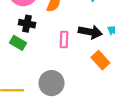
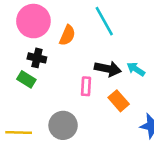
pink rectangle: (64, 39) -> (86, 86), moved

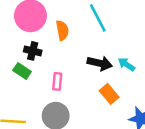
orange semicircle: (67, 35) -> (62, 30), turned -36
pink rectangle: (86, 86) -> (57, 81), moved

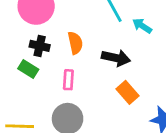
orange semicircle: (62, 30) -> (75, 43), moved
cyan arrow: (126, 64) -> (142, 26), moved

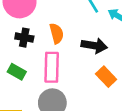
green rectangle: (28, 69) -> (17, 72), moved
pink rectangle: (68, 80) -> (52, 67), size x1.6

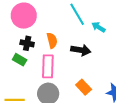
green rectangle: (17, 72) -> (20, 60), moved
orange rectangle: (106, 77) -> (84, 87), moved

